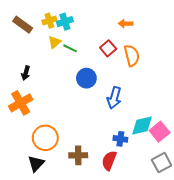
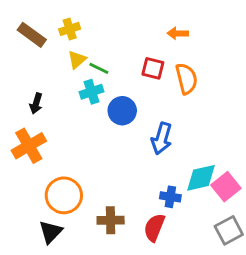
cyan cross: (65, 22) -> (92, 92), moved
red square: (108, 48) -> (153, 68), turned -35

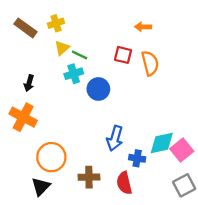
blue arrow: (162, 138) -> (115, 138), moved
orange cross: (29, 146) -> (23, 117), turned -32
red semicircle: (154, 227) -> (124, 183), turned -35

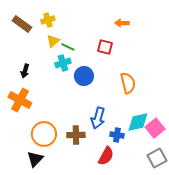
orange semicircle: (150, 63) -> (128, 83), moved
brown cross: (89, 177) -> (76, 135), moved
red semicircle: (124, 183) -> (106, 156), turned -138

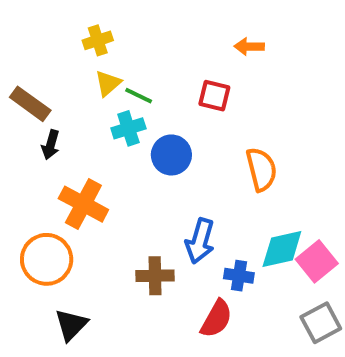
brown rectangle: (22, 24) -> (30, 104), moved
orange cross: (20, 100) -> (83, 204), moved
orange circle: (44, 134) -> (47, 259), moved

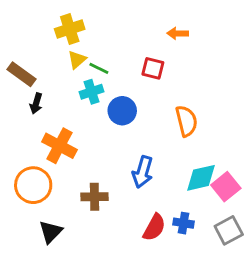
yellow cross: (98, 40) -> (70, 29), size x1.4
brown cross: (155, 276) -> (94, 197), moved
blue cross: (239, 276) -> (183, 223), moved

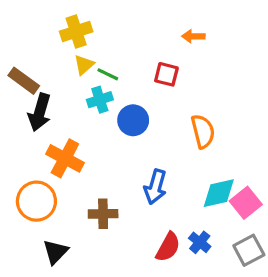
black arrow: (36, 103) -> (40, 112), size x1.6
blue cross: (183, 223) -> (200, 242), turned 30

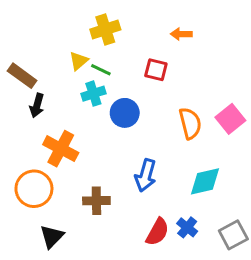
yellow cross: (76, 32) -> (105, 30), moved
black arrow: (40, 112) -> (37, 105), size x0.7
pink square: (246, 203) -> (230, 119), moved

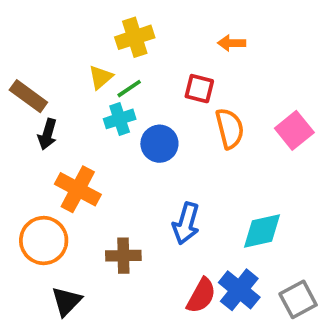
green line: (101, 70) -> (129, 89), turned -60
pink square: (230, 119) -> (294, 130), moved
orange semicircle: (190, 123) -> (230, 128), moved
blue cross: (187, 227) -> (239, 290), size x1.5

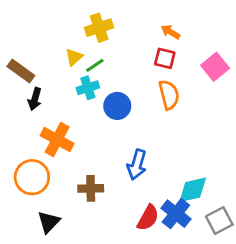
orange arrow: (232, 43) -> (170, 32), turned 30
red square: (199, 89) -> (165, 58), moved
pink square: (294, 130) -> (215, 67), moved
cyan diamond: (262, 231) -> (193, 190), moved

